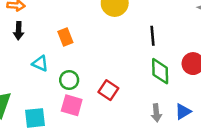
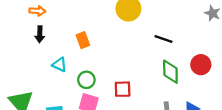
black line: (153, 36) -> (163, 39), turned -66
red square: (108, 90) -> (123, 89), turned -36

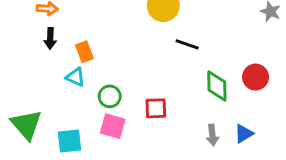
black line: (163, 39) -> (187, 44), moved
orange rectangle: (83, 40) -> (84, 52), moved

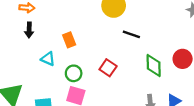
orange rectangle: (84, 52) -> (69, 40), moved
red square: (156, 108) -> (108, 68), moved, turned 36

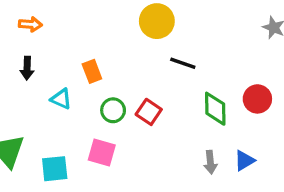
black arrow: (29, 30) -> (27, 68), moved
green circle: (74, 73) -> (113, 110), moved

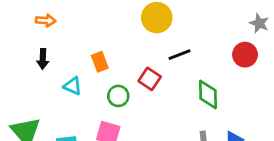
black line: (183, 63) -> (179, 55), turned -40
red circle: (257, 99) -> (245, 55), moved
red square: (149, 112) -> (150, 79), moved

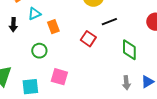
cyan triangle: (73, 86) -> (34, 14), moved, turned -48
green circle: (118, 96) -> (39, 51), moved

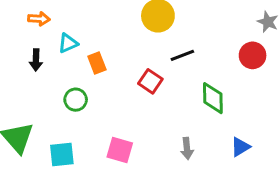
pink square: (59, 77) -> (120, 150), moved
gray arrow: (126, 83) -> (187, 148), moved

